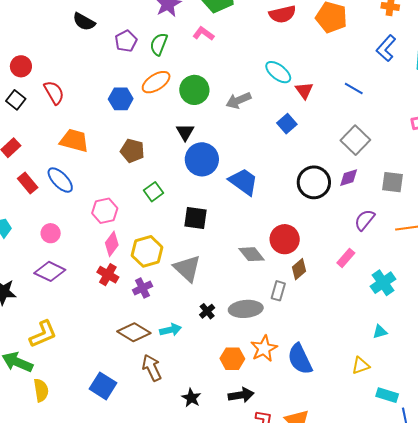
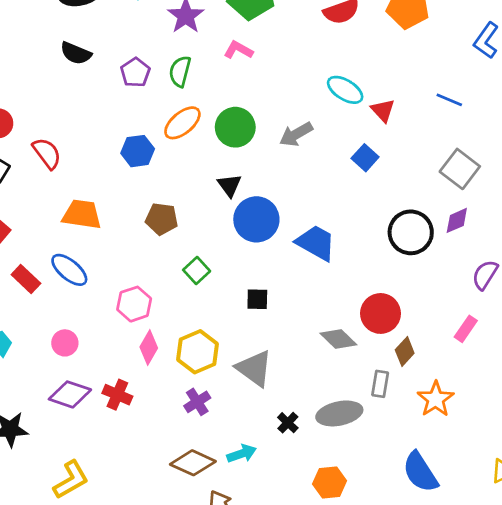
black square: (196, 218) -> (257, 299), size x0.7
red cross: (108, 275) -> (117, 395), moved
orange star: (264, 348) -> (436, 399), moved

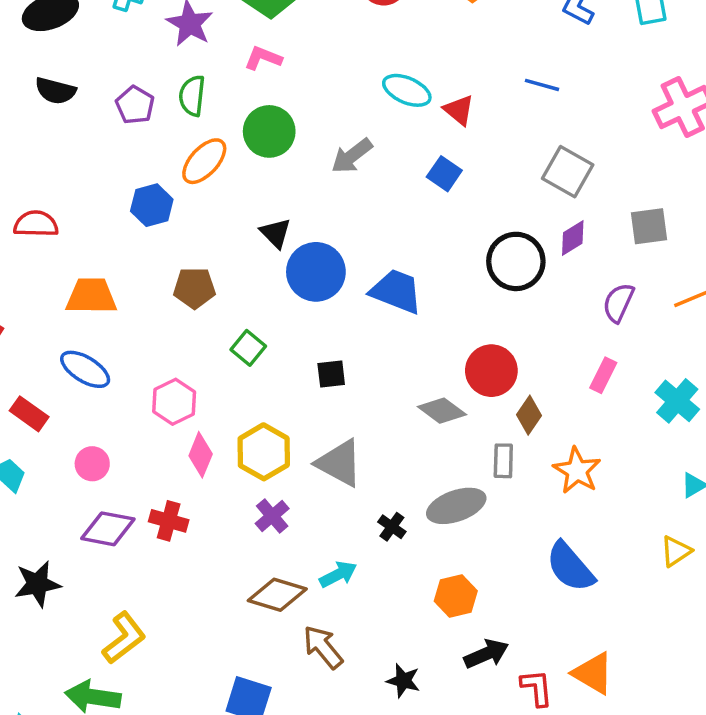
green circle: (235, 127) -> (269, 131), moved
red semicircle: (47, 153) -> (36, 224), turned -44
red rectangle: (26, 279) -> (29, 414), moved

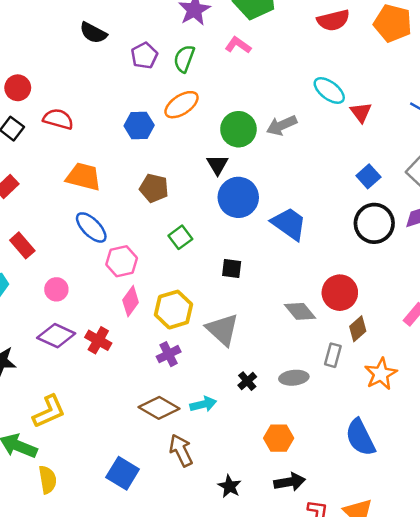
green circle: (269, 131) -> (238, 129), moved
blue square: (444, 174) -> (368, 176), moved
blue ellipse: (85, 369) -> (91, 227), moved
gray ellipse: (456, 506) -> (294, 378), size x0.7

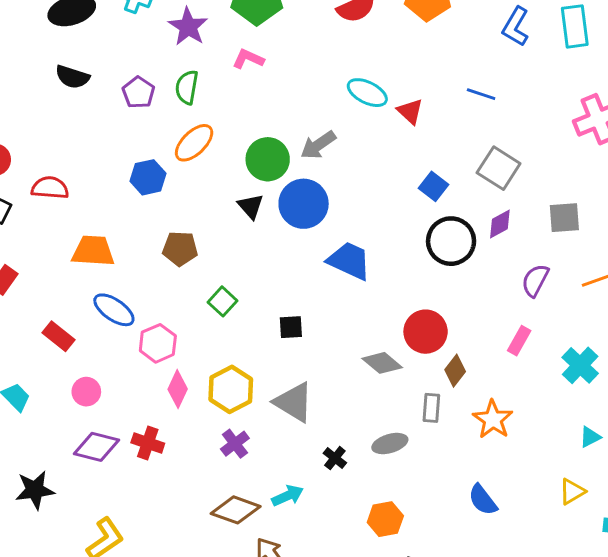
blue circle: (238, 197) -> (304, 204), moved
red rectangle: (22, 245) -> (58, 336), moved
blue semicircle: (360, 437) -> (483, 500), size x0.7

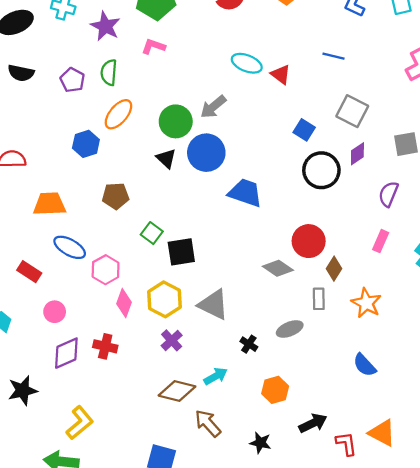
black square: (291, 327) -> (181, 252), moved, size x1.5
purple diamond: (96, 447) -> (66, 353), turned -32
orange hexagon: (385, 519) -> (275, 390), moved

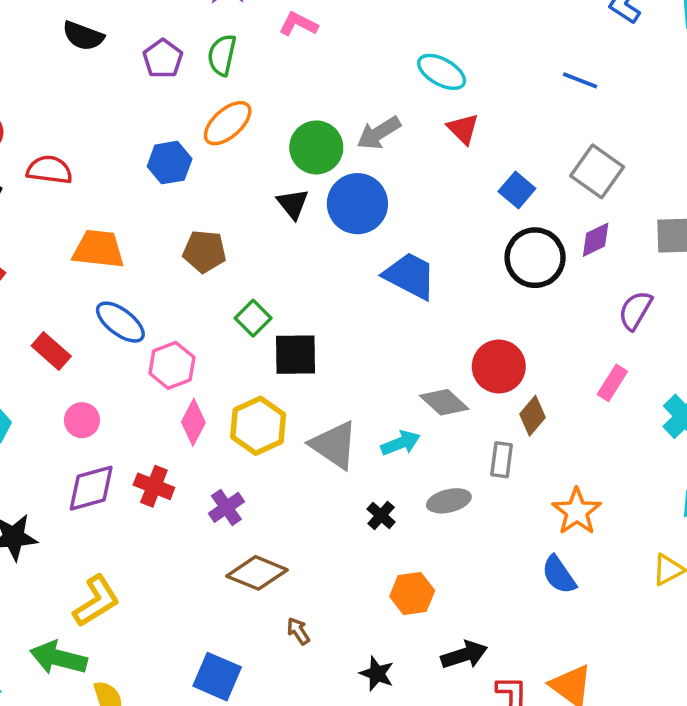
red triangle: (281, 74) -> (463, 129), moved
orange star: (366, 303) -> (577, 511), moved
purple cross: (172, 340) -> (226, 507), moved
cyan arrow: (216, 376) -> (400, 443), moved
brown arrow: (208, 423) -> (298, 631), size x0.6

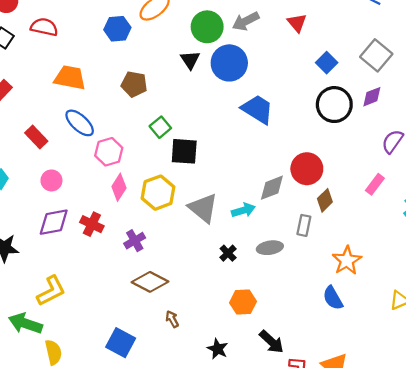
gray diamond: (444, 402) -> (272, 188), turned -68
black arrow: (464, 655) -> (272, 342), turned 56

